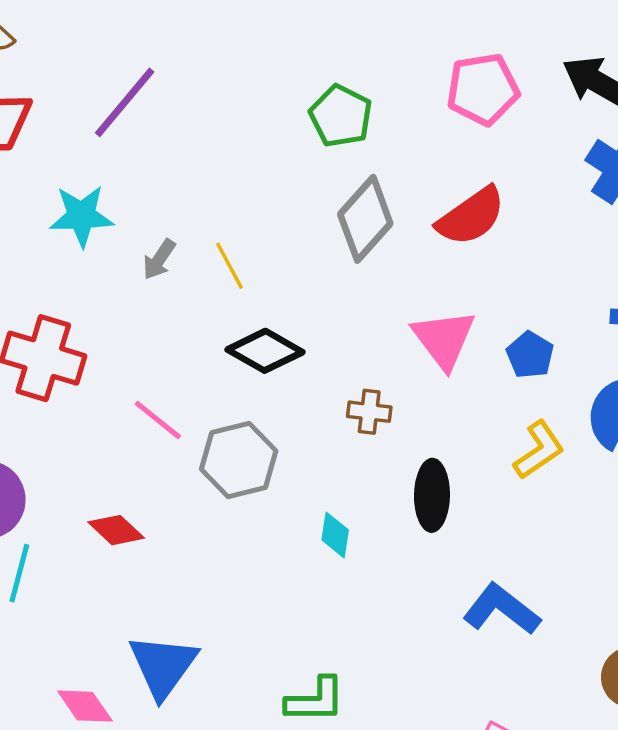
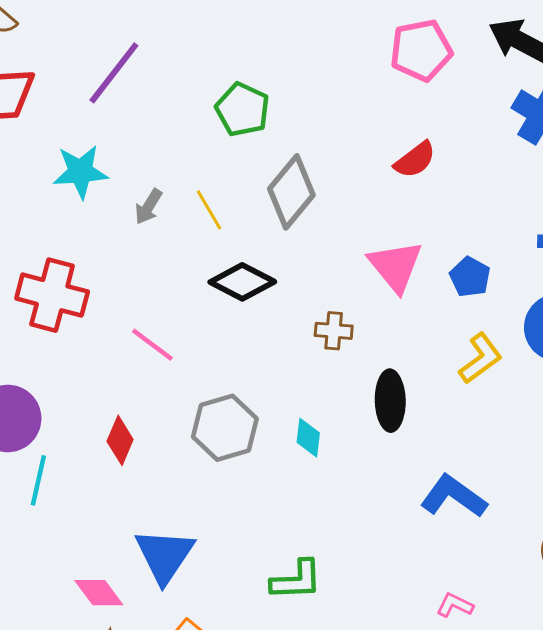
green pentagon: (341, 116) -> (242, 110), moved
red semicircle: (471, 216) -> (415, 160), size x0.7
gray diamond: (365, 219) -> (291, 192), moved
gray hexagon: (239, 460) -> (225, 428), moved
red diamond: (116, 530) -> (120, 440), turned 72

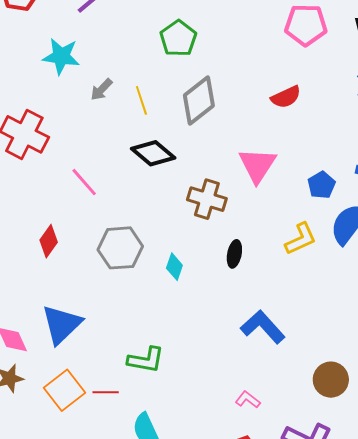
blue pentagon: (470, 277) -> (321, 185), moved
brown cross: (334, 331) -> (207, 199), size x1.5
black ellipse: (390, 401) -> (234, 254), size x0.7

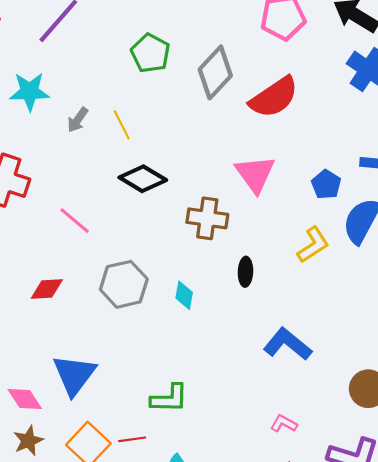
red semicircle: (286, 97) -> (274, 97), size x1.6
gray diamond: (199, 100) -> (215, 72), moved
red diamond: (49, 241) -> (47, 289), turned 60

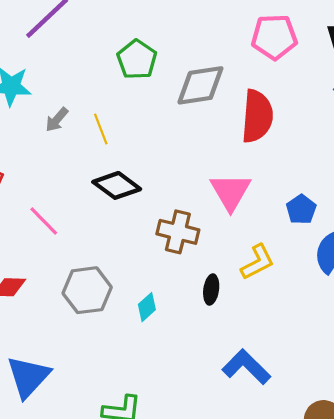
gray diamond: (215, 72) -> (200, 85), turned 33
red semicircle: (274, 97) -> (257, 116), turned -57
yellow L-shape: (313, 245) -> (258, 262), moved
cyan diamond: (184, 295) -> (147, 307), turned 32

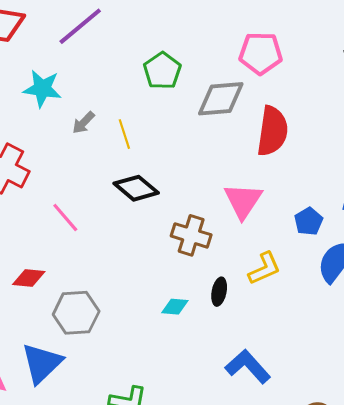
pink pentagon: (274, 37) -> (261, 53), moved
gray hexagon: (87, 290) -> (76, 313), moved
cyan diamond: (147, 307) -> (175, 307), moved, turned 44

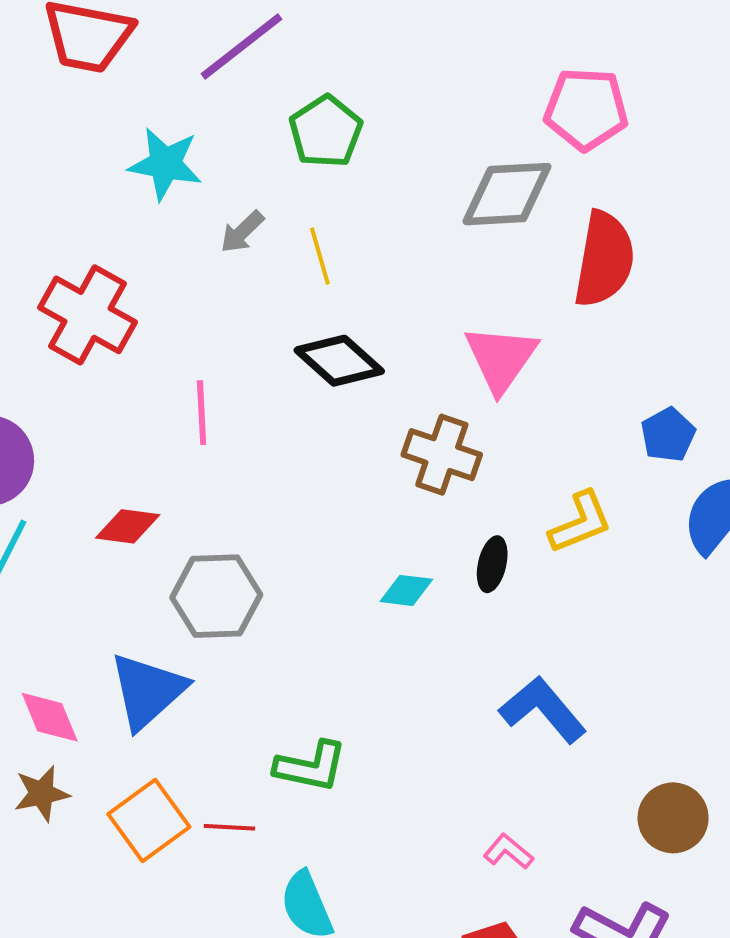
green pentagon: (162, 71) -> (326, 132), moved
pink triangle: (243, 201) -> (501, 358), moved
pink line: (65, 217) -> (202, 413), turned 36

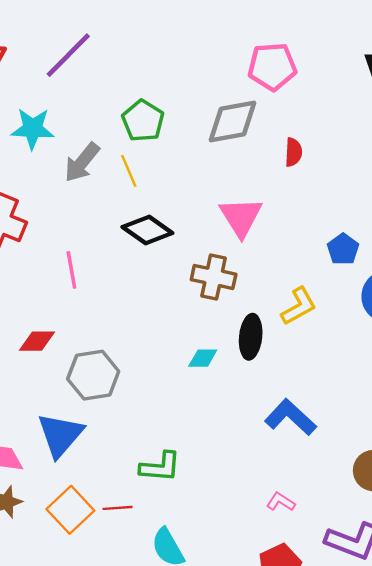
green pentagon: (326, 132) -> (143, 121), moved
gray arrow: (242, 232) -> (82, 162), size x1.5
red semicircle: (604, 259) -> (293, 152), size x0.5
black ellipse: (492, 564) -> (251, 337), size x1.4

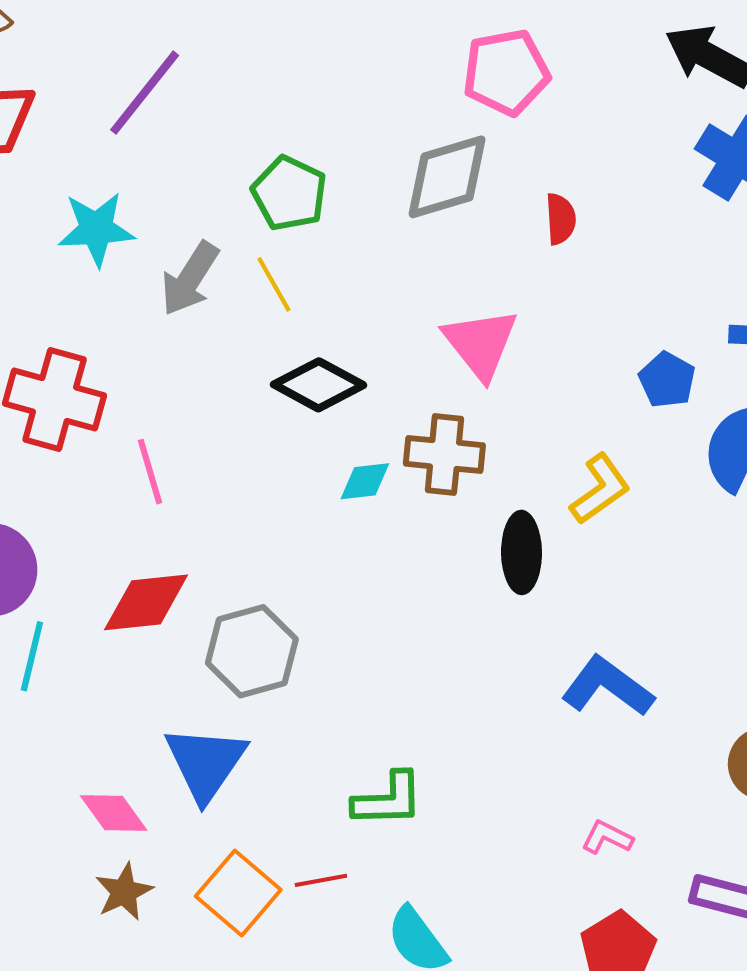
pink line: (71, 270) -> (150, 472), moved
red diamond: (37, 341) -> (146, 602), size x1.4
cyan diamond: (203, 358) -> (365, 481), moved

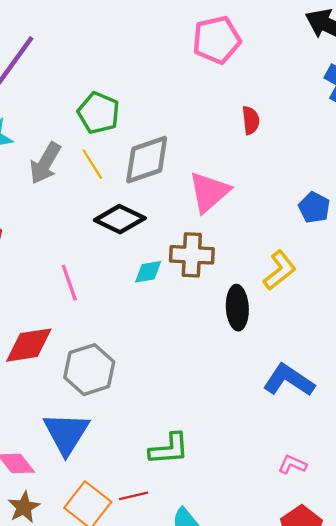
gray diamond: (447, 177) -> (147, 160), moved
pink triangle: (481, 344) -> (209, 192), turned 30
pink line: (150, 472) -> (69, 283), moved

